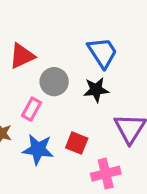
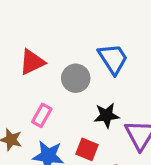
gray circle: (54, 82) -> (76, 78), moved
black star: (96, 90) -> (106, 115), moved

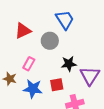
blue trapezoid: (113, 59) -> (65, 20), moved
red square: (87, 149) -> (57, 85), turned -32

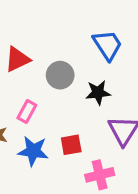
blue trapezoid: (65, 20) -> (108, 45), moved
black star: (69, 64) -> (98, 93), moved

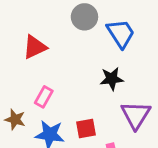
gray circle: (60, 75) -> (84, 17), moved

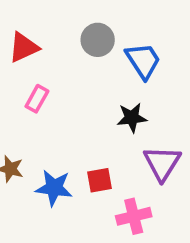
red triangle: (35, 47) -> (24, 47), moved
pink rectangle: (44, 97) -> (37, 99), moved

